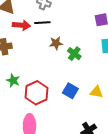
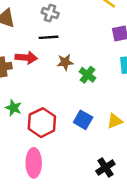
red arrow: (21, 25) -> (26, 58), moved
yellow triangle: (96, 92) -> (115, 121), turned -32

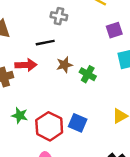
gray cross: (50, 13) -> (59, 16), moved
blue square: (83, 120) -> (78, 123), moved

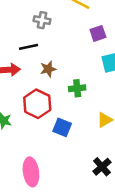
green cross: (88, 74) -> (77, 88), moved, turned -35
red hexagon: (49, 126) -> (37, 104), moved

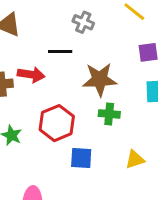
brown star: (48, 69) -> (100, 79), moved, size x1.6
blue square: (62, 127) -> (81, 158), turned -30

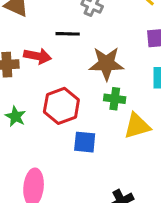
yellow triangle: (135, 159) -> (137, 126), moved, size x1.4

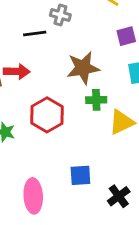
black line: (68, 34) -> (35, 34), moved
blue square: (85, 142) -> (80, 175), moved

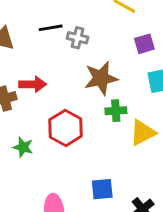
gray cross: (60, 15) -> (77, 38), moved
black line: (35, 34) -> (51, 28), moved

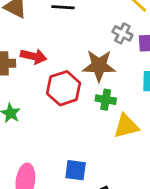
gray cross: (77, 38) -> (122, 33), moved
red hexagon: (66, 128) -> (64, 88), moved

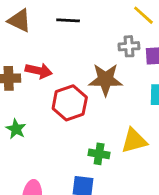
gray cross: (122, 33) -> (129, 46), turned -30
green cross: (106, 100) -> (99, 154), moved

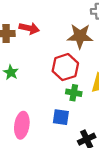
red hexagon: (70, 103) -> (65, 67), moved

